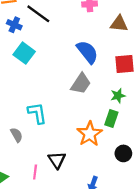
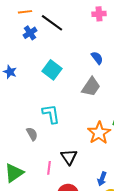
blue cross: (14, 25) -> (30, 33), turned 32
blue semicircle: (87, 52) -> (97, 58), size x0.6
cyan square: (24, 53) -> (52, 70), moved

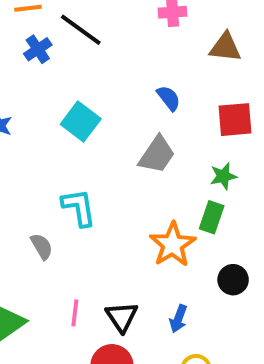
black triangle: (69, 157) -> (122, 317), moved
blue arrow: (102, 179) -> (178, 319), moved

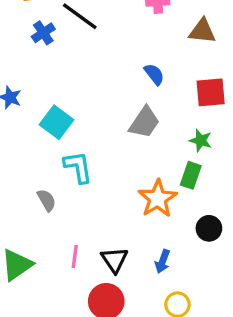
cyan square: (81, 122) -> (57, 122), moved
green star: (223, 176) -> (201, 141), turned 30

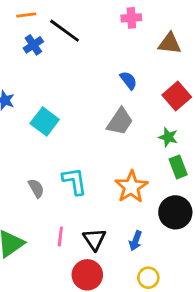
red square: (211, 92) -> (177, 96), turned -36
cyan L-shape: (78, 167) -> (75, 181), moved
green rectangle: (191, 175) -> (178, 167), moved, turned -40
black circle: (209, 228) -> (175, 212), size x1.5

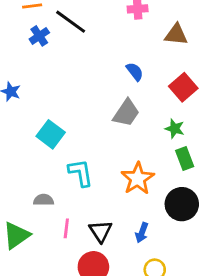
cyan square: (45, 122) -> (51, 134), moved
gray semicircle: (36, 188) -> (44, 200), moved, turned -60

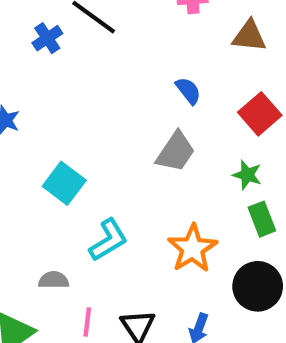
cyan L-shape: (81, 173) -> (108, 240), turned 68

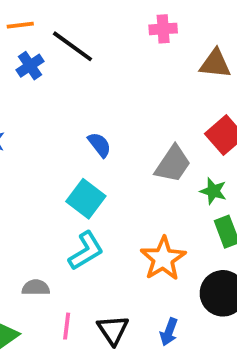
blue semicircle: (188, 91) -> (99, 145), moved
gray trapezoid: (176, 152) -> (173, 164), moved
cyan square: (64, 183) -> (86, 199), moved

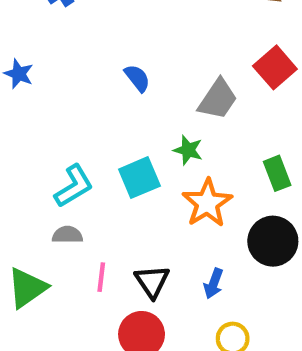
green star: (213, 191) -> (188, 150), moved
cyan square: (86, 199) -> (139, 178), moved, turned 30
cyan L-shape: (86, 251) -> (74, 186), moved

